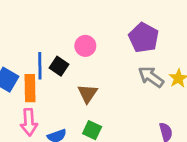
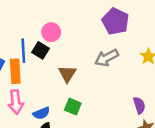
pink circle: (85, 46) -> (51, 32), moved
gray arrow: (151, 77) -> (107, 58), moved, turned -60

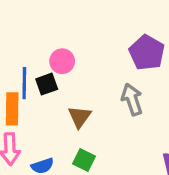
black square: (40, 50) -> (47, 84), turned 35
gray arrow: (107, 58) -> (132, 99), turned 95

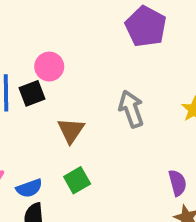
purple pentagon: (147, 53) -> (146, 27), moved
green square: (84, 160) -> (77, 180), turned 35

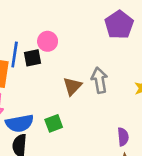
brown triangle: (71, 130) -> (72, 86), moved
blue semicircle: (29, 188) -> (20, 123), size x1.5

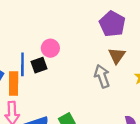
brown triangle: (72, 86) -> (117, 56), moved

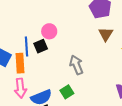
gray arrow: (102, 76) -> (76, 65), moved

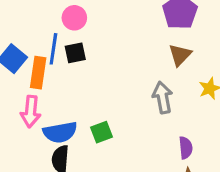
pink circle: (49, 31) -> (74, 18), moved
gray arrow: (76, 65) -> (163, 97), moved

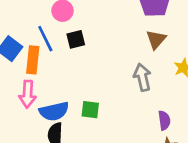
blue line: (53, 49) -> (45, 39), turned -32
black square: (75, 53) -> (76, 39), moved
green square: (101, 132) -> (90, 110), turned 30

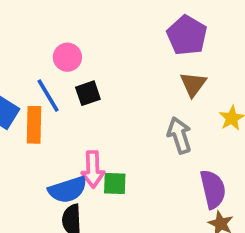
pink arrow: (28, 94) -> (93, 169), moved
purple semicircle: (164, 120) -> (213, 189), size x1.5

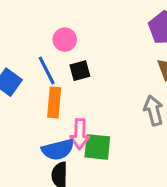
orange rectangle: (34, 125) -> (54, 103), moved
green square: (115, 183) -> (97, 147), size x1.4

